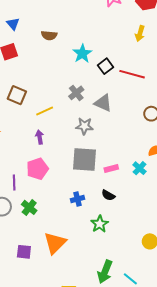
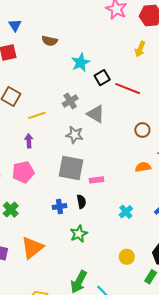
cyan cross: (140, 168) -> (126, 212), moved
black semicircle: (108, 195) -> (81, 202), moved, turned -136

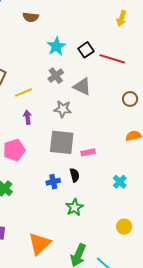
cyan star: (81, 63) -> (56, 46), moved
purple arrow: (29, 141) -> (27, 117), moved
orange triangle: (32, 248) -> (40, 244), moved

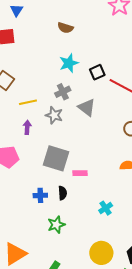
brown semicircle: (31, 17) -> (65, 28), moved
gray star: (63, 109) -> (54, 115), moved
yellow circle: (124, 227) -> (101, 253), size x1.5

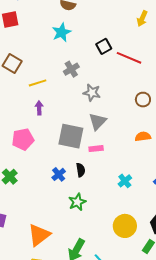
cyan star: (69, 63) -> (61, 32), moved
gray triangle: (87, 107) -> (97, 122), moved, turned 42
gray star: (54, 115) -> (92, 93), moved
blue cross: (40, 195) -> (59, 174), turned -32

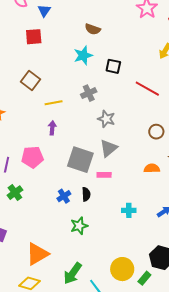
black square: (104, 46) -> (113, 66), moved, turned 35
cyan cross: (125, 181) -> (129, 210), turned 32
yellow circle: (125, 226) -> (122, 269), moved

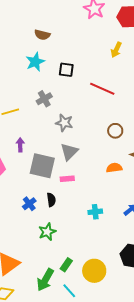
purple arrow: (52, 128) -> (20, 145), moved
green rectangle: (144, 278) -> (66, 265), moved

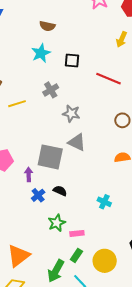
purple arrow: (20, 145) -> (29, 174), moved
gray triangle: (69, 152) -> (77, 142), turned -48
pink rectangle: (67, 179) -> (77, 233), moved
black semicircle: (51, 200) -> (60, 191), turned -56
cyan cross: (95, 212) -> (104, 202), turned 32

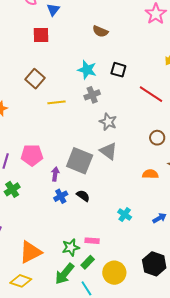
cyan star: (41, 53) -> (87, 70), moved, turned 30
green star: (57, 223) -> (71, 247), moved

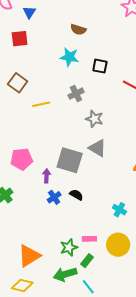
cyan star: (87, 70) -> (69, 57), moved
yellow circle: (114, 273) -> (118, 245), moved
green arrow: (65, 274) -> (65, 274), turned 40

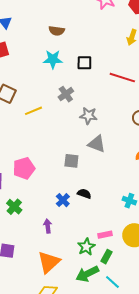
gray square: (70, 160) -> (71, 161), size x0.6
purple arrow: (47, 176) -> (48, 226), moved

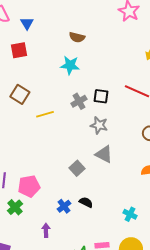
black square: (84, 63) -> (101, 96), moved
gray square: (71, 161) -> (77, 168), turned 35
pink pentagon: (24, 168) -> (29, 186), moved

